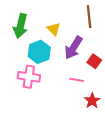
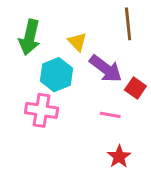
purple arrow: (73, 48) -> (106, 69), turned -85
red star: (92, 101) -> (119, 157), moved

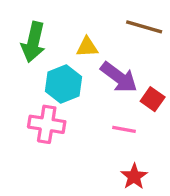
brown line: (128, 24) -> (144, 27), turned -68
yellow triangle: (77, 42) -> (87, 47), turned -48

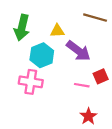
red square: (153, 99) -> (101, 76), moved, turned 32

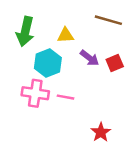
purple arrow: (78, 51) -> (89, 58), size x0.7
red square: (101, 76) -> (115, 63), moved
pink line: (82, 85) -> (66, 97), moved

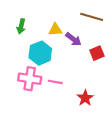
green arrow: (25, 32) -> (21, 26), size x0.6
purple arrow: (89, 58) -> (73, 39), moved
red star: (101, 132) -> (85, 98), moved

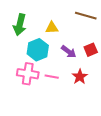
green arrow: (21, 26) -> (20, 25), size x1.5
purple arrow: (73, 39) -> (69, 52), moved
red star: (85, 98) -> (80, 77), moved

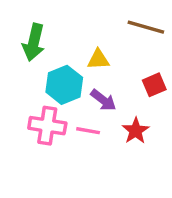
yellow triangle: (52, 28) -> (98, 59), moved
purple arrow: (69, 52) -> (103, 100), moved

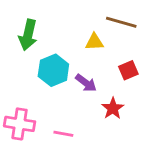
yellow triangle: (98, 59) -> (94, 42), moved
pink cross: (47, 126) -> (20, 124), moved
pink line: (88, 131) -> (63, 134), moved

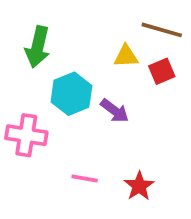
red square: (128, 70) -> (162, 71), moved
red star: (113, 108) -> (139, 186), moved
pink cross: (20, 124) -> (26, 135), moved

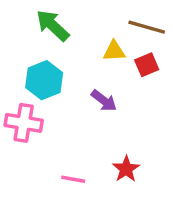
green arrow: (38, 47) -> (53, 25), moved, turned 120
cyan hexagon: (71, 94) -> (44, 80), moved
pink line: (85, 178) -> (73, 179), moved

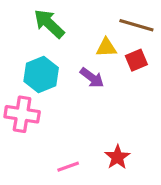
purple arrow: (104, 101) -> (92, 78), moved
pink line: (73, 179) -> (68, 167), turned -30

